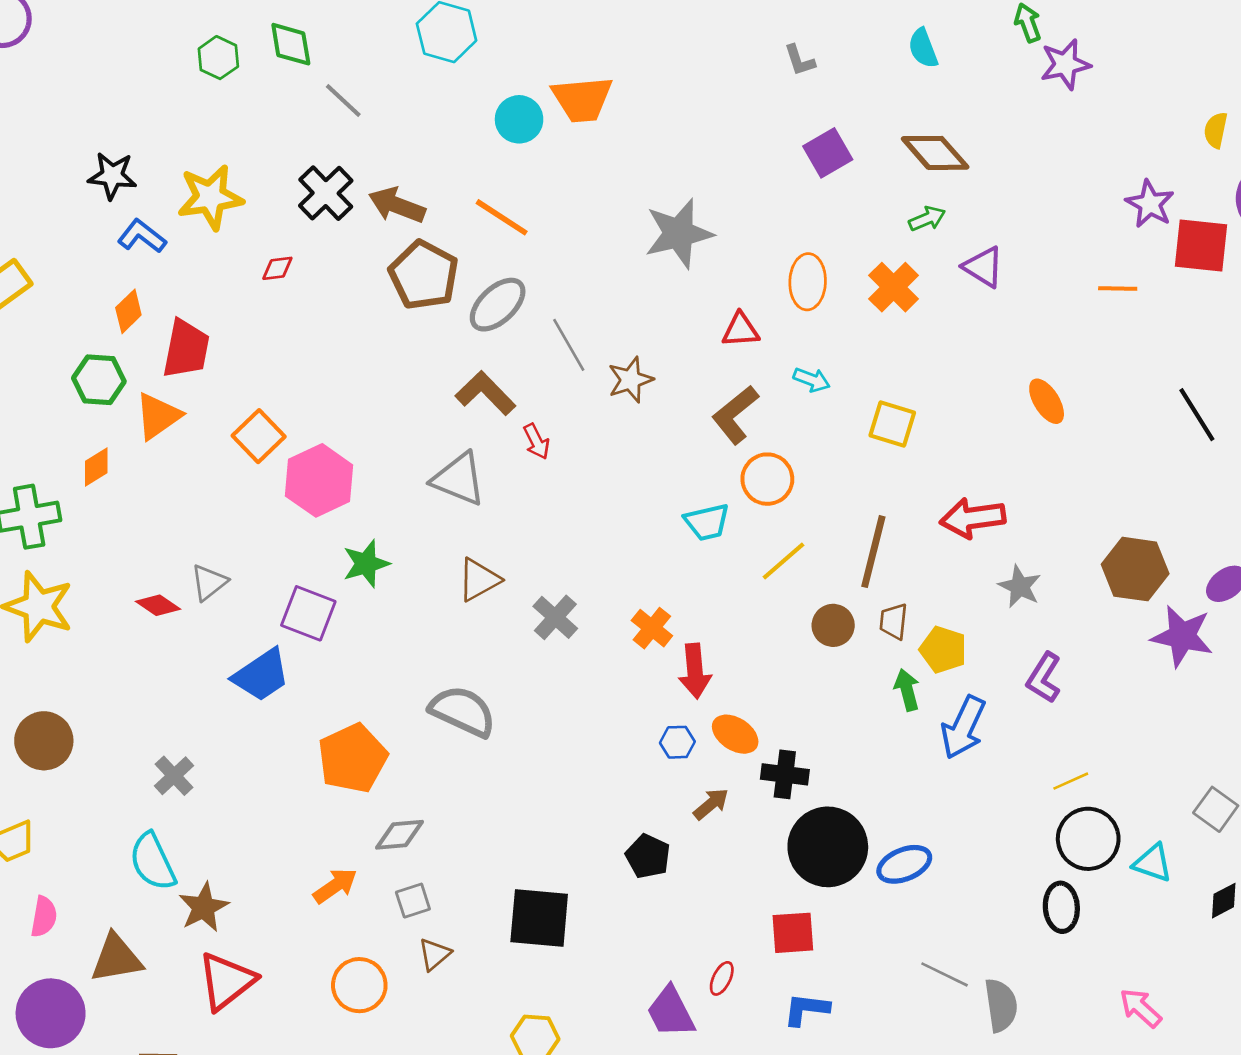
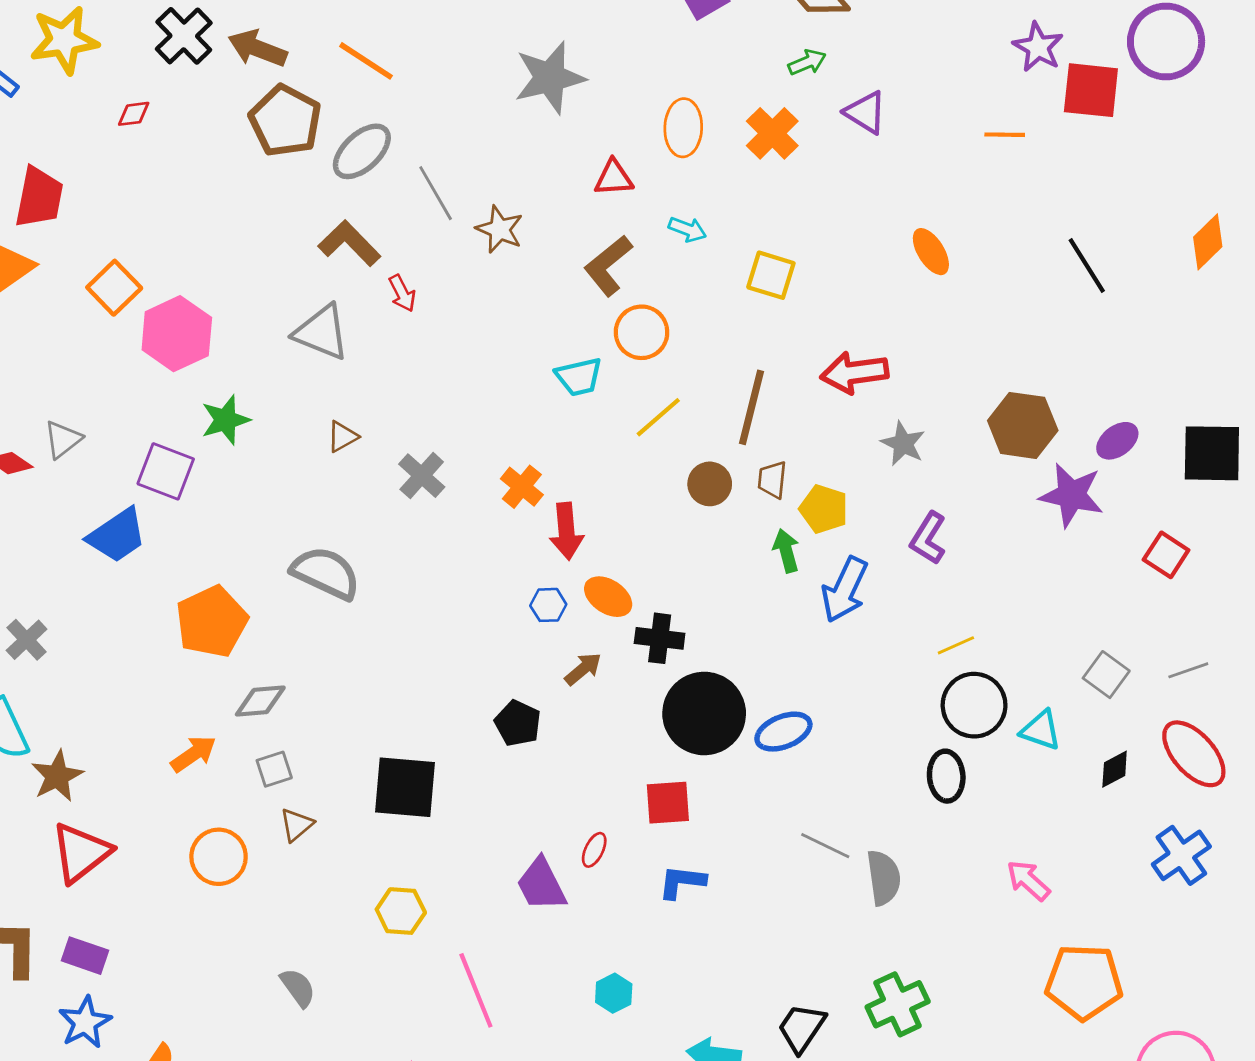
brown star: (630, 380) -> (500, 229), turned -30
brown triangle: (479, 580) -> (342, 437), size x0.7

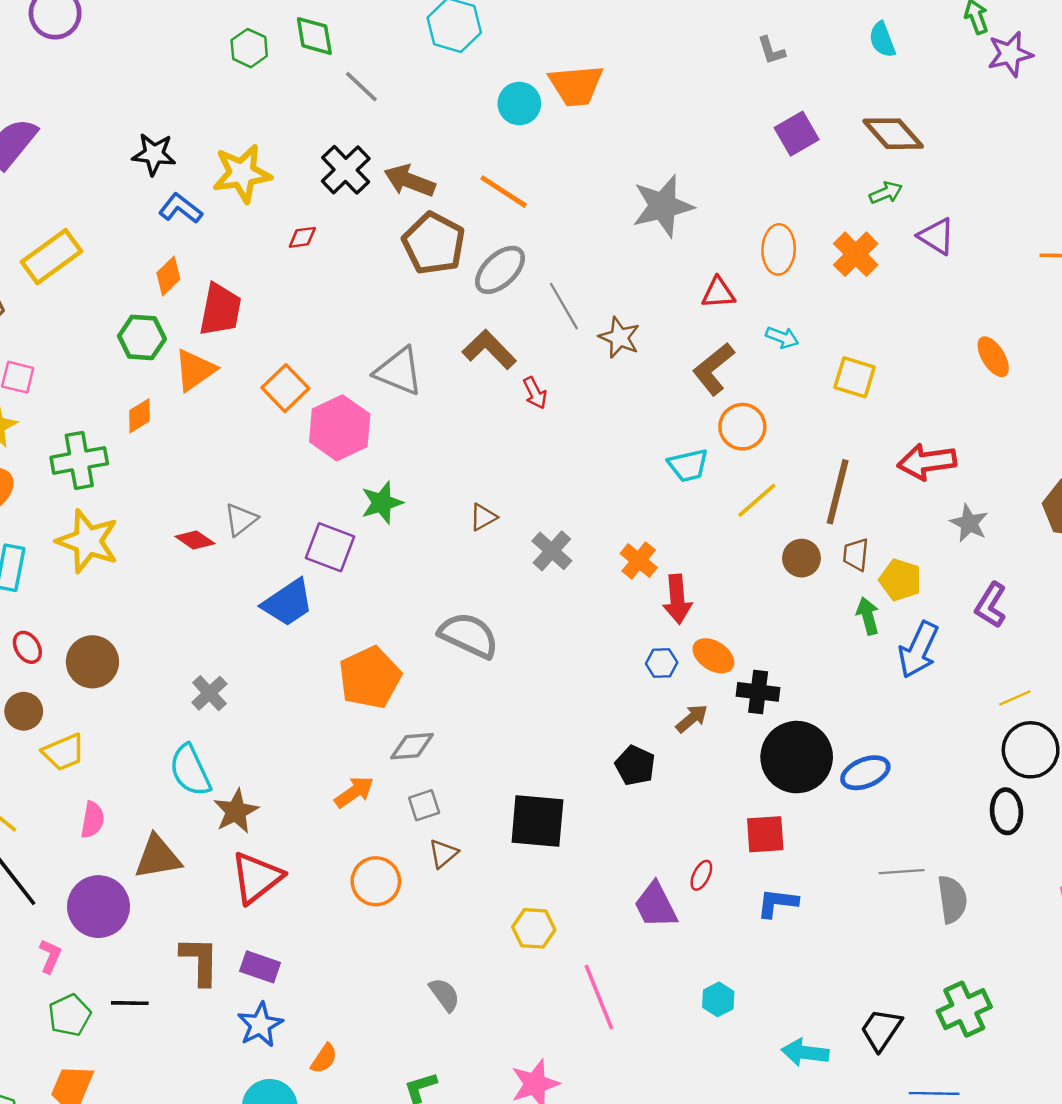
gray triangle: (322, 332) -> (399, 371), moved
gray line: (825, 846) -> (902, 872), turned -30

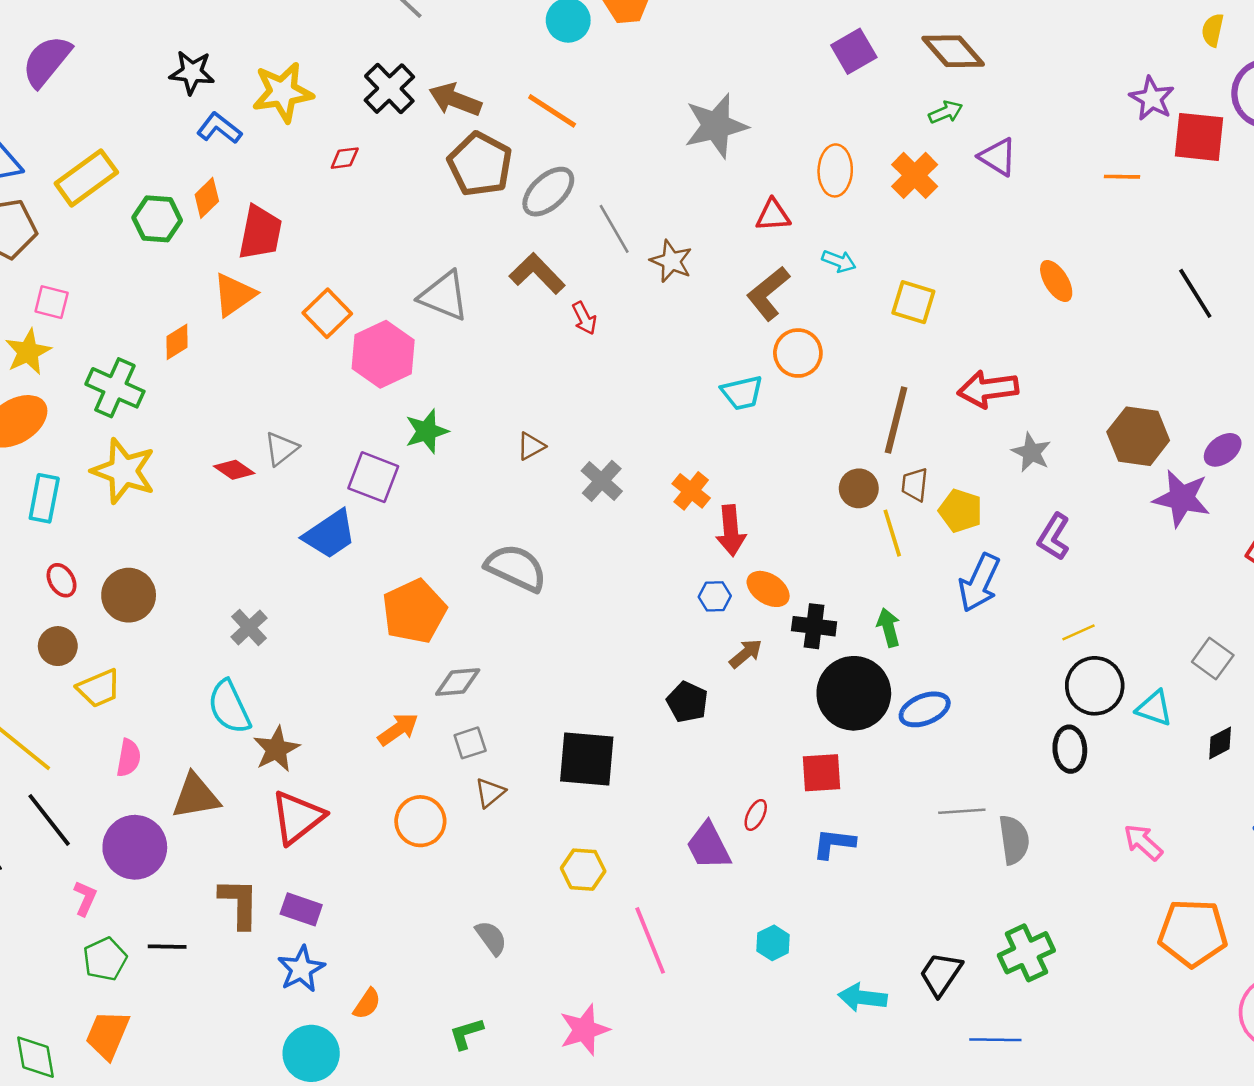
green hexagon: (142, 337) -> (157, 219), moved
green cross: (79, 460) -> (115, 388), turned 34
yellow line: (757, 500) -> (892, 533), moved, turned -66
green arrow: (868, 616) -> (889, 627), moved

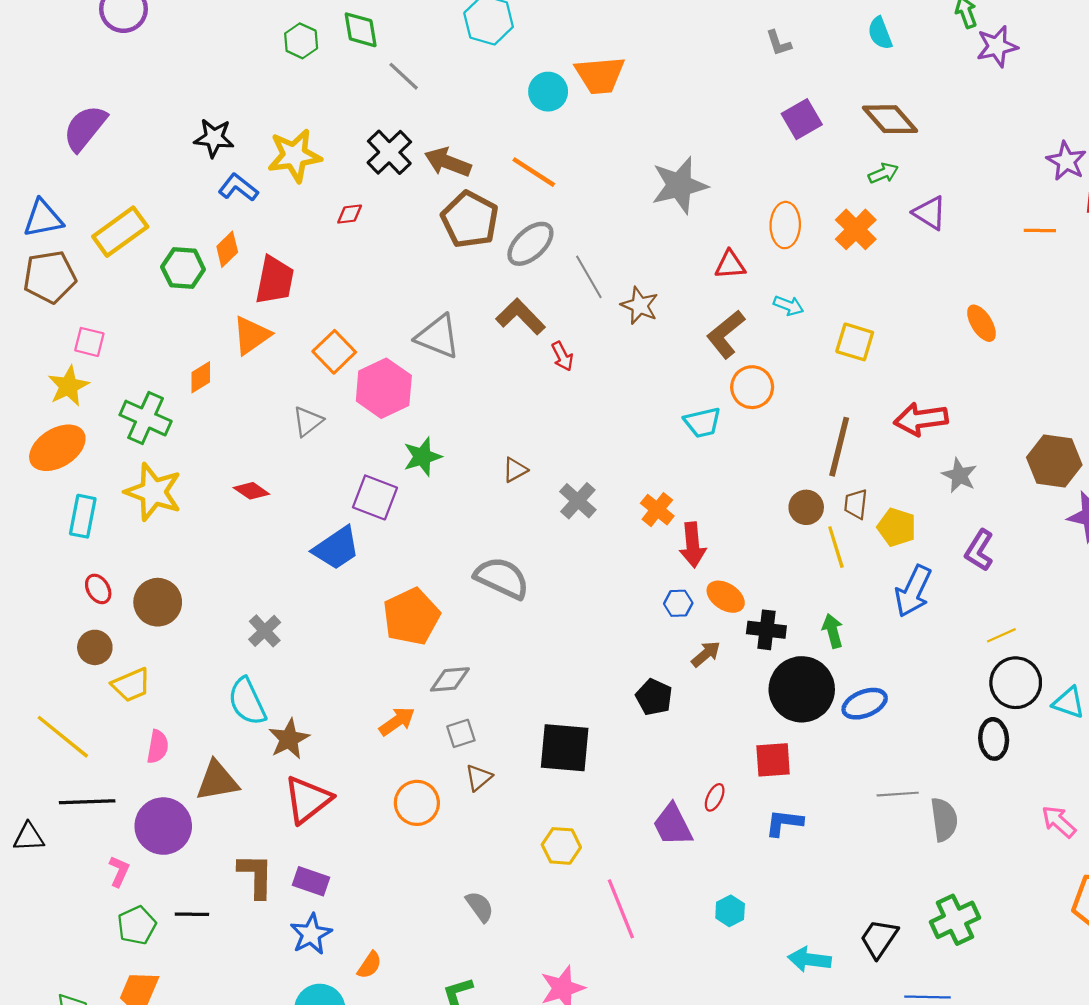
gray triangle: (281, 449) -> (308, 421), moved
black line: (49, 820) -> (87, 802), turned -54

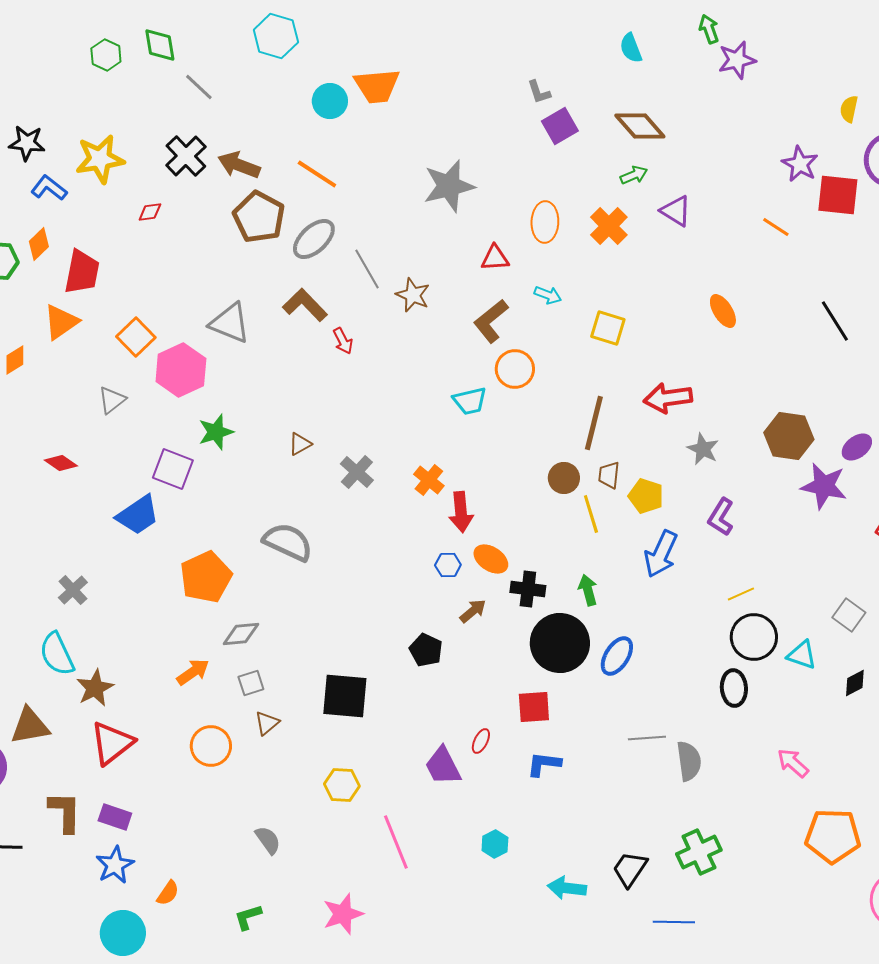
gray L-shape: (779, 43) -> (539, 92), moved
orange line: (1040, 231) -> (776, 227), turned 32
blue ellipse: (865, 704) -> (617, 656), turned -36

